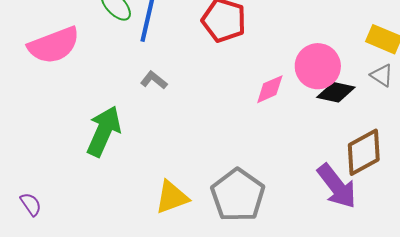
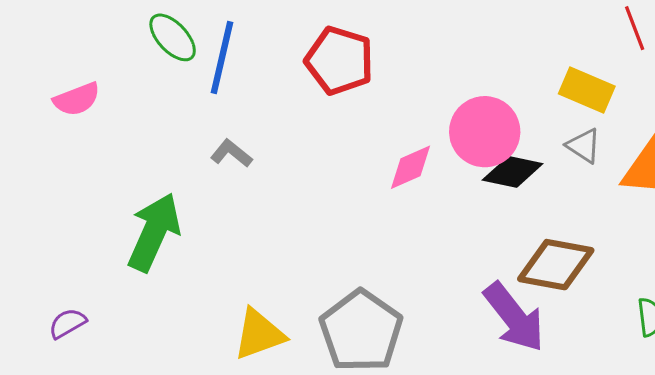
pink semicircle: (54, 45) -> (77, 99), size x0.6
brown diamond: (364, 152) -> (556, 265), turned 39
purple semicircle: (31, 204) -> (67, 323), moved, turned -85

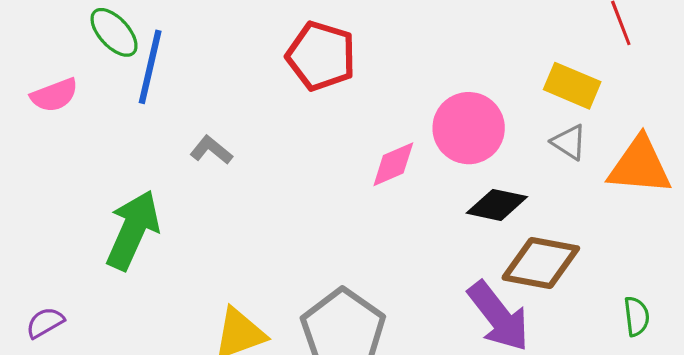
green ellipse: (173, 37) -> (114, 32), moved
blue line: (222, 58) -> (150, 67), moved
black diamond: (513, 172) -> (497, 205), moved

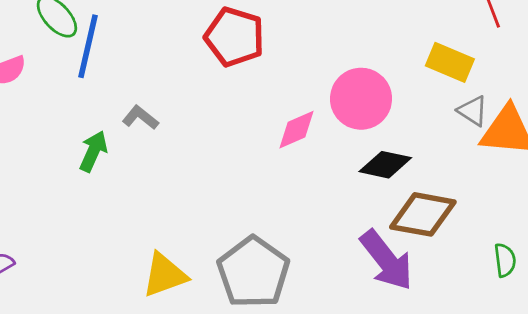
gray triangle: (569, 142) -> (473, 111), moved
green arrow: (133, 230) -> (93, 151), moved, size x0.6

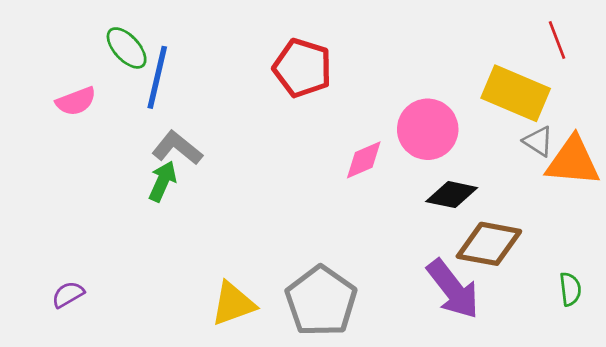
yellow rectangle: (450, 62) -> (516, 93), size x1.4
gray L-shape: (140, 118) -> (177, 148), moved, size x1.4

